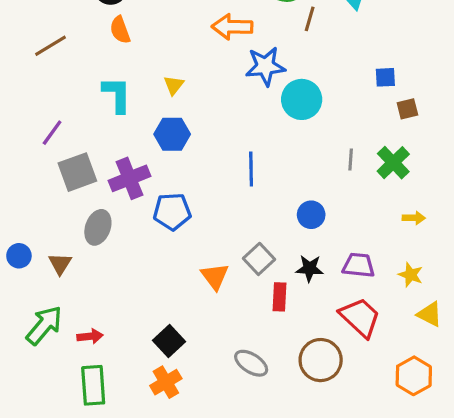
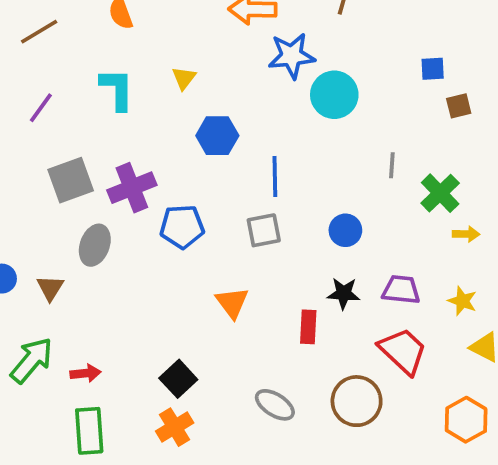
purple line: (52, 133) -> (41, 108), moved
blue hexagon: (172, 134) -> (217, 136), moved
green cross: (393, 163) -> (440, 193), moved
gray square: (259, 259) -> (264, 230), moved, turned 32

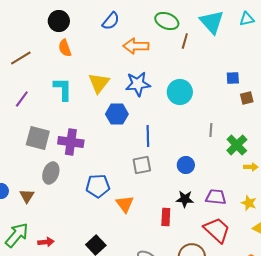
blue star: (292, 56) -> (138, 84), moved
yellow triangle: (184, 78) -> (99, 83), size x1.6
gray square: (71, 180) -> (38, 138), turned 35
purple cross: (132, 188) -> (71, 142), turned 30
blue pentagon: (182, 227) -> (98, 186), moved

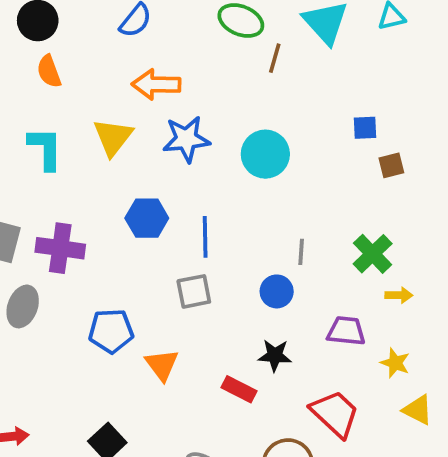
orange arrow: (136, 46) -> (156, 84), moved
blue hexagon: (117, 114) -> (147, 218), moved
gray line: (211, 130) -> (301, 252), moved
purple trapezoid: (216, 197) -> (346, 331), moved
red rectangle: (166, 217) -> (239, 389), turned -66

